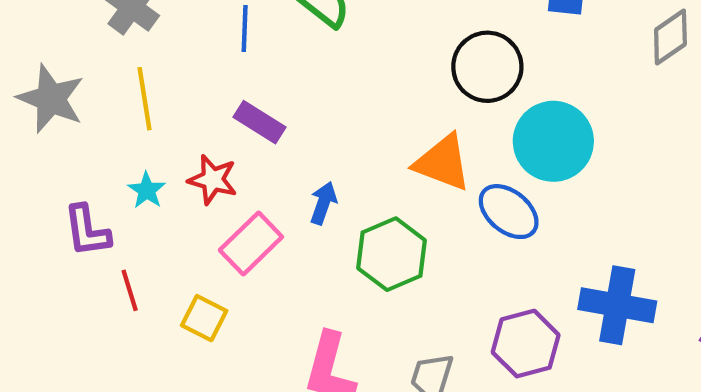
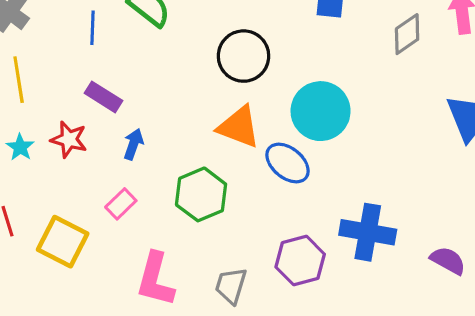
black circle: (487, 67) -> (243, 56), moved
blue arrow: (323, 203) -> (133, 144), moved
pink rectangle: (251, 244) -> (121, 204), moved, size x0.7
yellow square: (204, 318) -> (63, 242), size x1.5

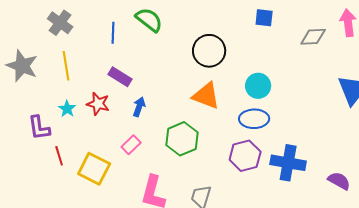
gray diamond: (407, 34) -> (313, 37), turned 32
cyan circle: (321, 111) -> (258, 86), size x0.7
blue ellipse: (288, 163) -> (254, 119), moved, turned -40
purple hexagon: (300, 261) -> (245, 156), moved

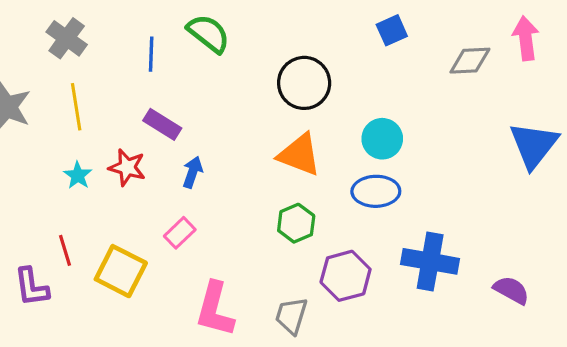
blue square: (264, 18) -> (392, 30), turned -30
purple L-shape: (39, 128) -> (32, 287), moved
green hexagon: (182, 139) -> (296, 223), moved, size x0.7
purple hexagon: (245, 156) -> (346, 276), moved

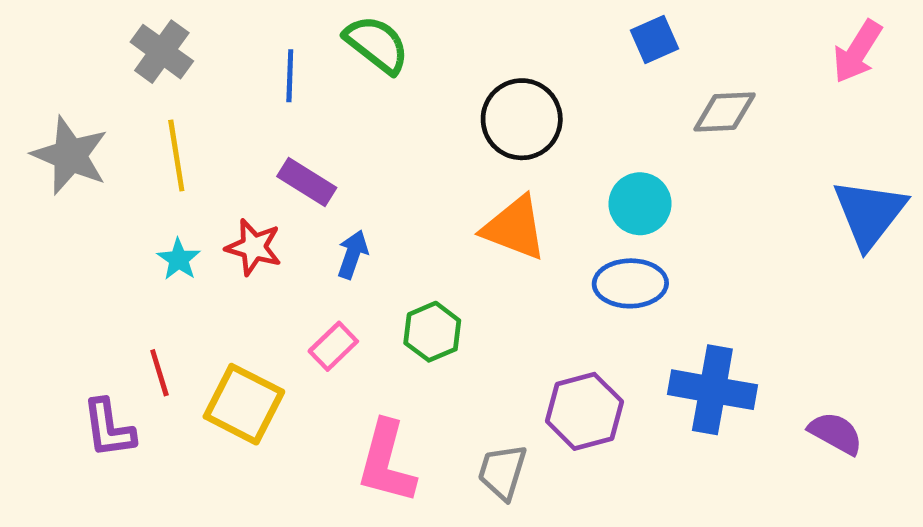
pink arrow: (526, 38) -> (857, 52), turned -141
gray diamond: (470, 61) -> (725, 112), moved
green hexagon: (296, 223) -> (432, 332), moved

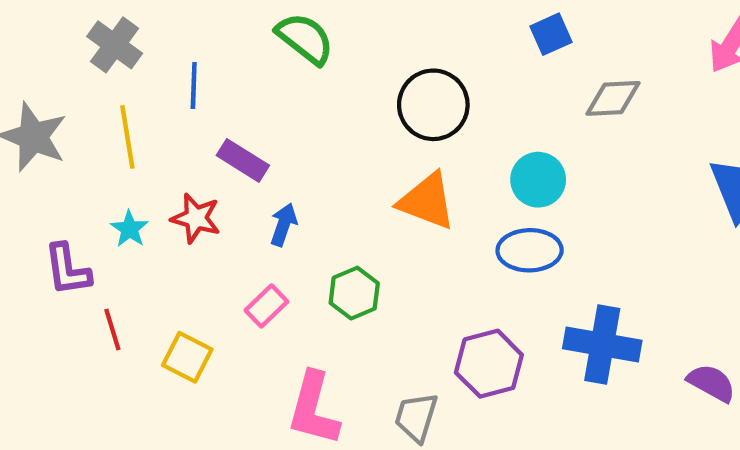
blue line: (290, 76) -> (194, 86), moved
yellow square: (244, 404) -> (187, 357), size x0.7
purple L-shape: (109, 428) -> (67, 270), moved

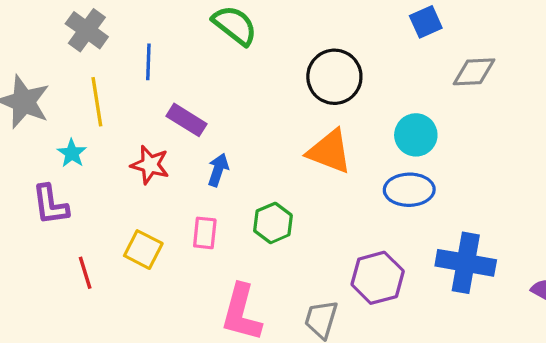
cyan star: (130, 229) -> (72, 153), moved
pink rectangle: (266, 306) -> (205, 233), turned -40
red line: (112, 329) -> (85, 273), moved
yellow square: (187, 357) -> (143, 250), moved

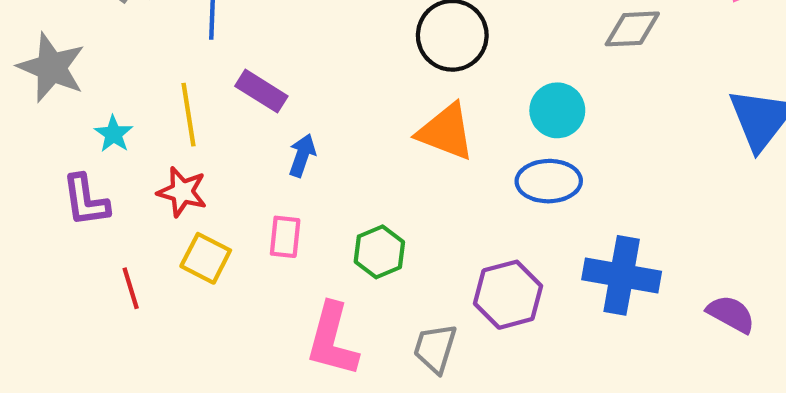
yellow line: (97, 102) -> (189, 115), moved
red star: (150, 165) -> (182, 192), moved
green hexagon: (273, 223) -> (379, 252), moved

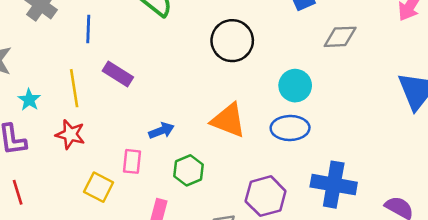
orange triangle: (446, 132) -> (228, 120), moved
blue arrow: (302, 155) -> (162, 131), moved, turned 50
yellow square: (206, 258) -> (99, 187), moved
red line: (131, 288) -> (18, 192), moved

